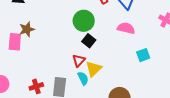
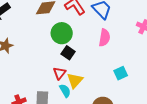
pink semicircle: (126, 28) -> (104, 38), turned 90
cyan square: (143, 55) -> (121, 73), moved

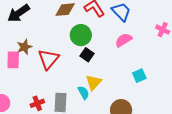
pink semicircle: (104, 38) -> (124, 40), turned -132
red triangle: (59, 73) -> (48, 59), moved, size x1.6

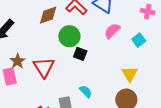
cyan square: (139, 76) -> (139, 40), moved
yellow triangle: (93, 82) -> (130, 74), moved

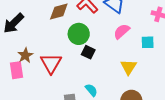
cyan square: (139, 40) -> (148, 42), turned 32
yellow triangle: (130, 74) -> (129, 67), moved

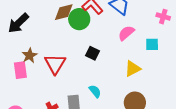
green circle: (79, 34) -> (79, 19), moved
yellow triangle: (129, 67) -> (133, 69), turned 30

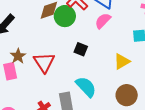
pink semicircle: (126, 33) -> (103, 21), moved
cyan semicircle: (95, 91) -> (86, 87), size x1.6

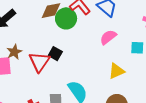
pink semicircle: (103, 21) -> (108, 37), moved
black square: (81, 49) -> (55, 54), moved

